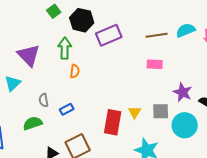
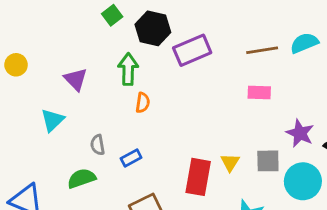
purple triangle: (29, 55) -> (76, 79), size x0.7

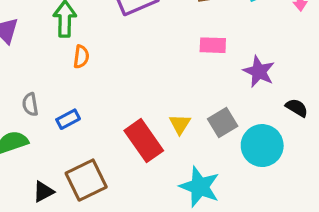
purple star: (300, 133) -> (259, 72), moved
gray square: (268, 161) -> (223, 123), turned -30
red rectangle: (198, 177) -> (144, 141), turned -45

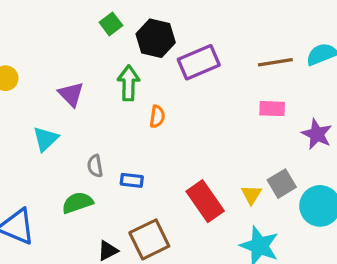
orange semicircle: (81, 57) -> (157, 117), moved
blue rectangle: (68, 119) -> (132, 180), turned 35
yellow triangle: (180, 124) -> (251, 195), moved

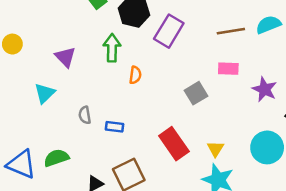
purple rectangle: (199, 62) -> (169, 31), turned -36
gray square: (282, 184) -> (196, 93), moved
yellow triangle: (251, 195) -> (215, 149), moved
green semicircle: (77, 203) -> (56, 158), moved

